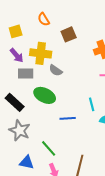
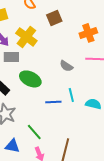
yellow cross: (41, 53) -> (26, 37), turned 30
gray semicircle: (56, 70) -> (66, 66), moved
cyan line: (92, 104) -> (71, 95), moved

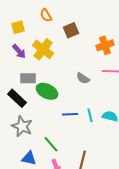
gray rectangle: (11, 57) -> (28, 78), moved
cyan line: (71, 95) -> (90, 115), moved

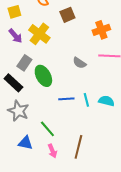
gray rectangle: (28, 78) -> (24, 63), turned -56
green ellipse: (47, 91) -> (43, 76), turned 35

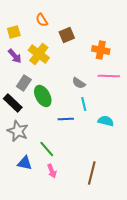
orange cross: (101, 30) -> (101, 50), turned 30
cyan line: (86, 100) -> (84, 104), moved
brown line: (78, 147) -> (92, 173), moved

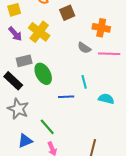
gray rectangle: (24, 83) -> (24, 61), turned 42
gray semicircle: (79, 83) -> (84, 48), moved
blue triangle: (25, 163) -> (25, 141), turned -35

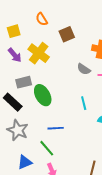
blue line: (66, 97) -> (56, 128), moved

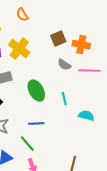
brown square: (67, 34) -> (58, 39), moved
green ellipse: (43, 95) -> (36, 91), moved

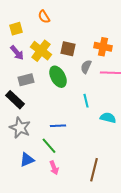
brown square: (58, 39) -> (68, 49), moved, turned 35
gray semicircle: (64, 65) -> (86, 67), turned 80
green ellipse: (36, 91) -> (58, 77), moved

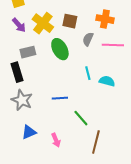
black rectangle: (15, 100) -> (17, 72), turned 30
cyan semicircle: (108, 118) -> (107, 81), moved
green line: (49, 146) -> (81, 118), moved

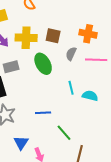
yellow cross: (43, 23) -> (26, 38), turned -35
blue triangle: (29, 132) -> (21, 143), moved, turned -35

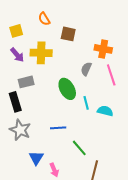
brown square: (53, 36) -> (68, 34), moved
pink line: (96, 60) -> (111, 75), turned 70
green ellipse: (43, 64) -> (67, 89), moved

